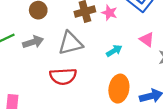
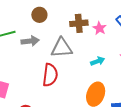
red semicircle: (63, 76) -> (50, 75), turned -90

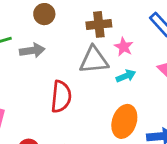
pink star: (99, 28) -> (124, 47), moved
gray triangle: (62, 48) -> (94, 60), moved

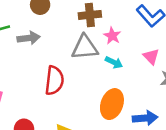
cyan arrow: (126, 76) -> (114, 62), turned 48

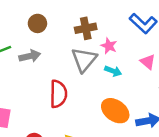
gray triangle: (85, 47) -> (84, 60), turned -40
orange ellipse: (112, 104) -> (115, 111), turned -68

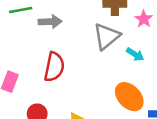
pink star: (109, 46) -> (144, 19), moved
red semicircle: (58, 94) -> (54, 67), moved

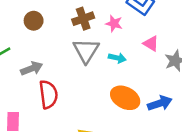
gray arrow: (50, 22) -> (32, 68), moved

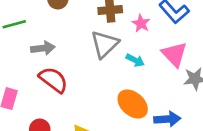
pink triangle: (151, 44) -> (174, 54), size x1.5
red semicircle: (48, 94) -> (53, 80), turned -60

